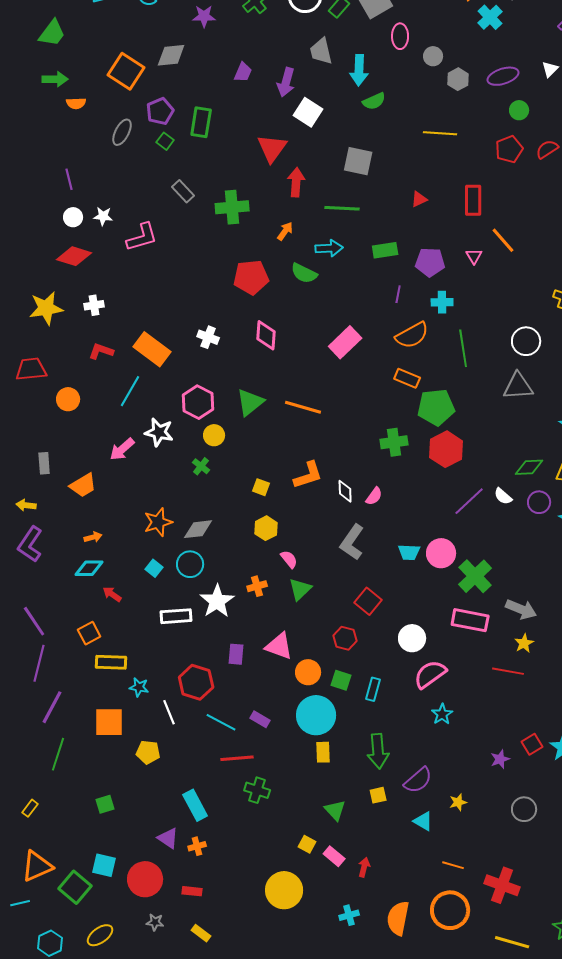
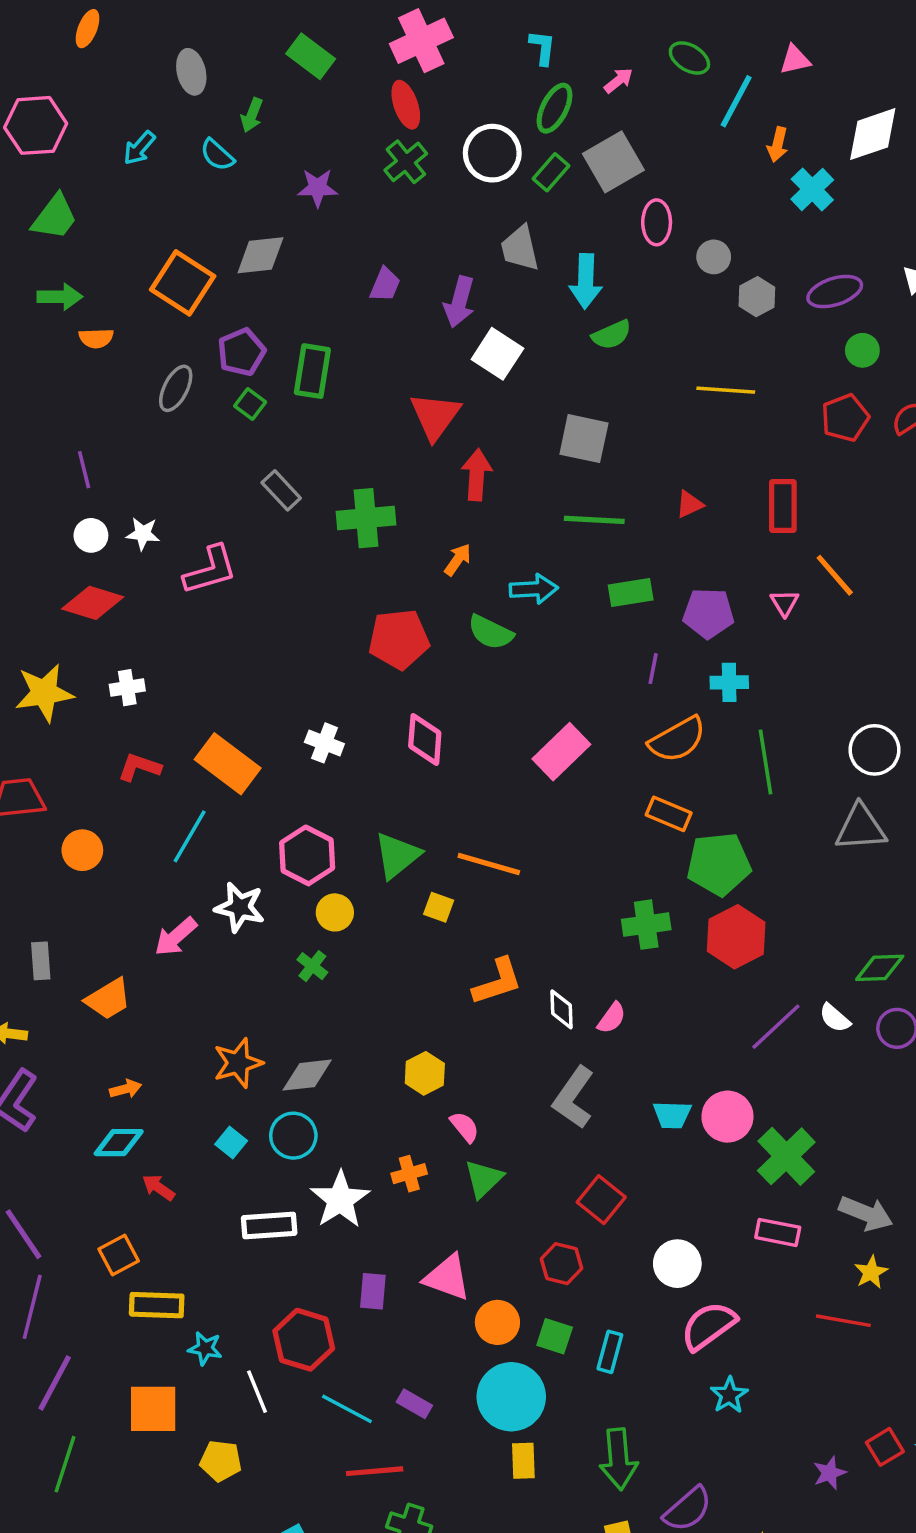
green line: (342, 208) -> (594, 520), moved
yellow square: (261, 487) -> (439, 907), moved
pink rectangle: (470, 620) -> (778, 1232), size x0.7

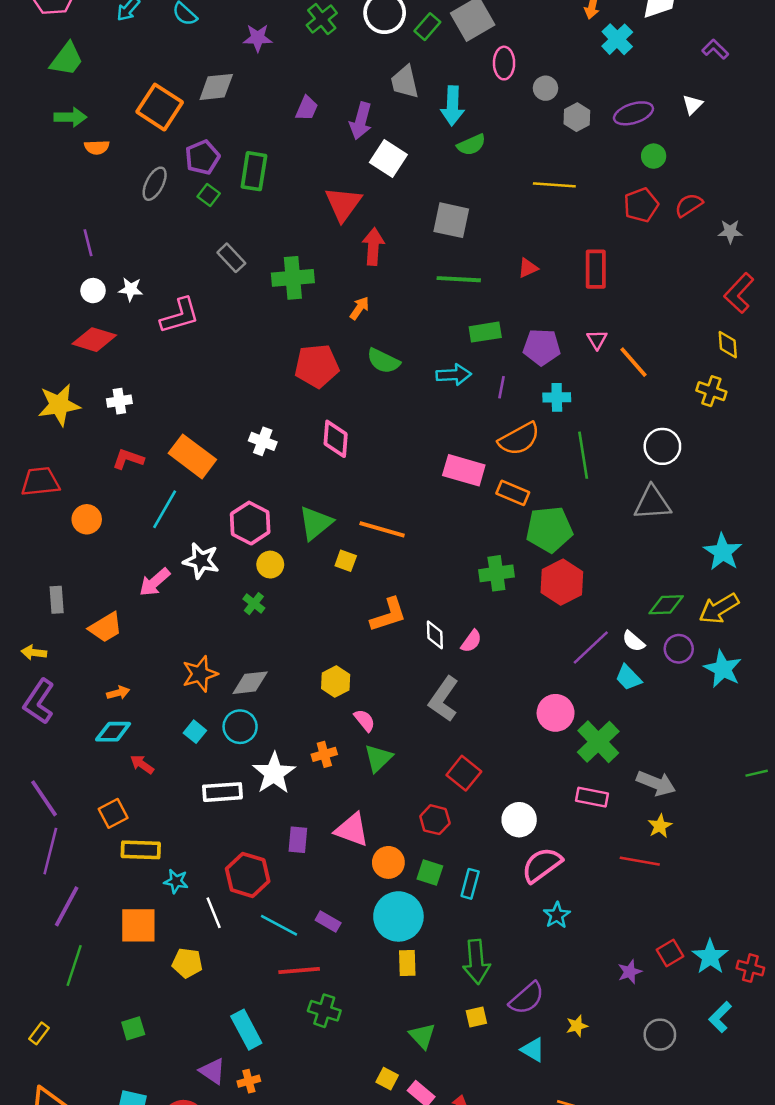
orange line: (835, 575) -> (633, 362), moved
cyan arrow: (534, 589) -> (454, 375), moved
pink rectangle: (561, 752) -> (464, 470), moved, turned 60
cyan trapezoid: (672, 1115) -> (628, 678), moved, turned 44

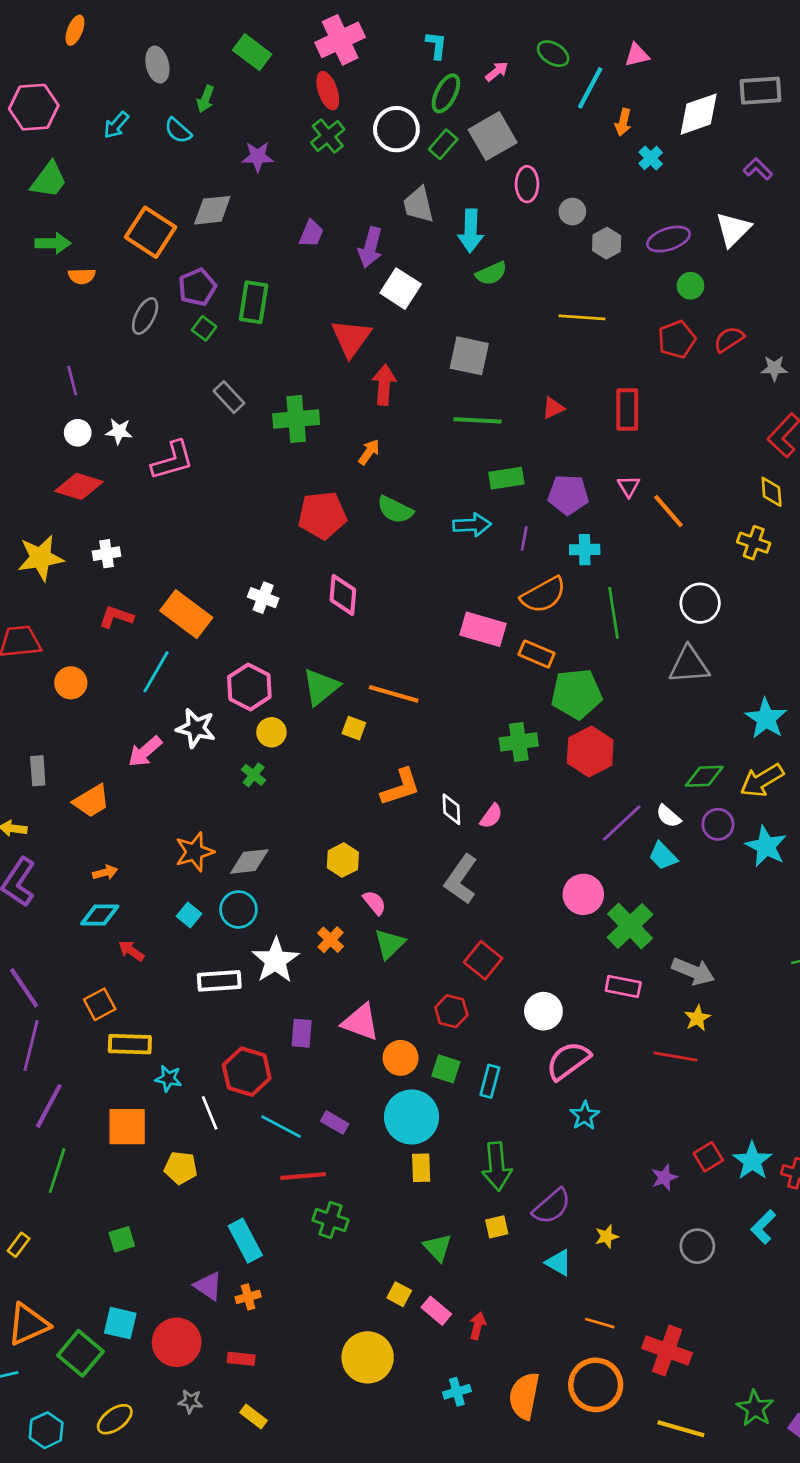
cyan cross: (617, 39) -> (651, 158), size x0.7
white triangle: (693, 105) -> (733, 229), size x1.6
orange cross: (324, 754) -> (330, 940), turned -30

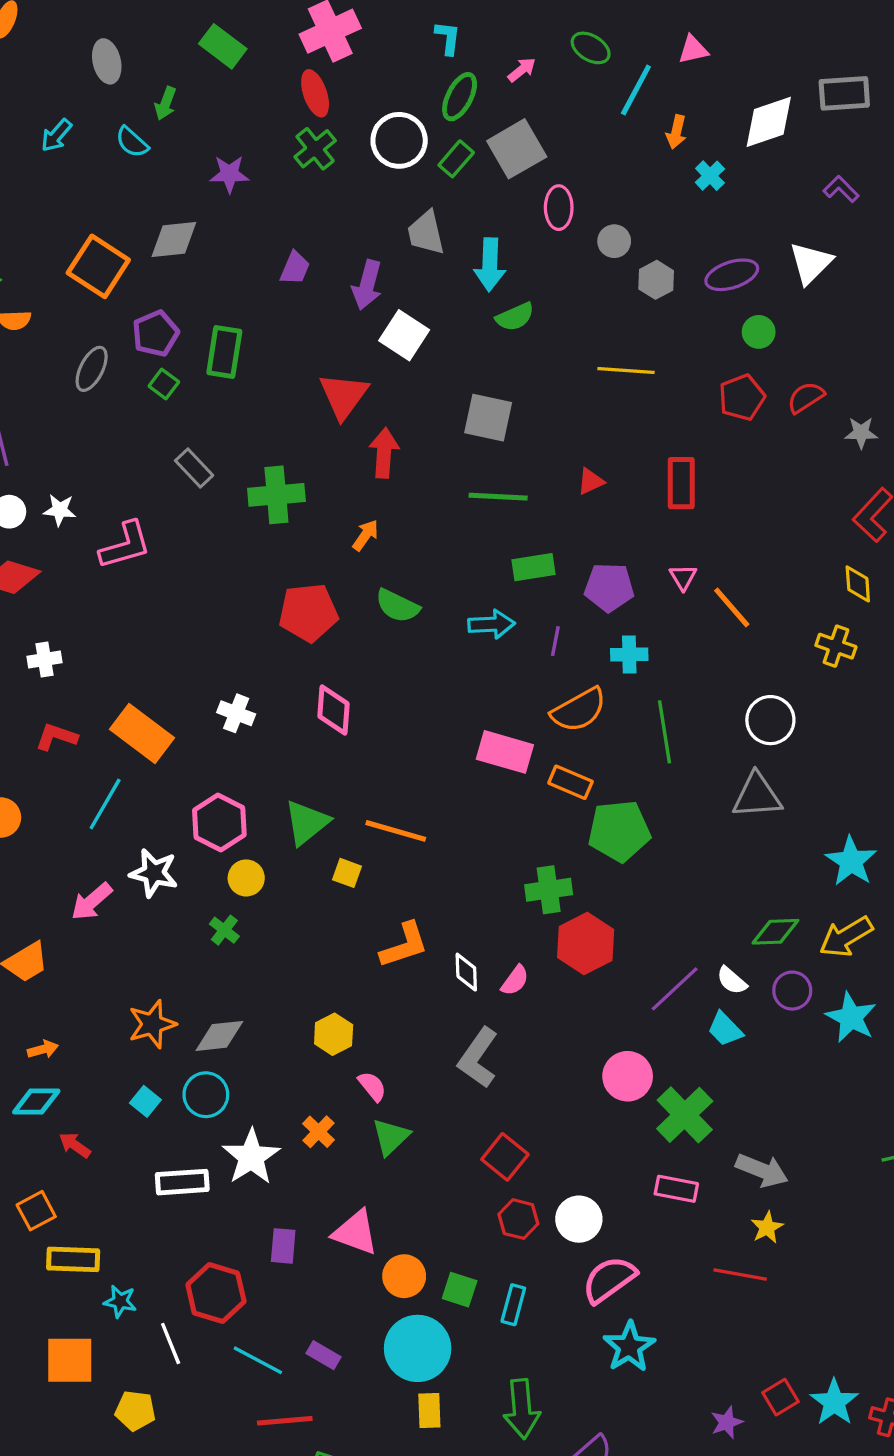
red hexagon: (590, 752) -> (586, 944), moved
red hexagon: (451, 1011) -> (518, 1219), moved
cyan star: (585, 1116) -> (629, 1347), size x1.4

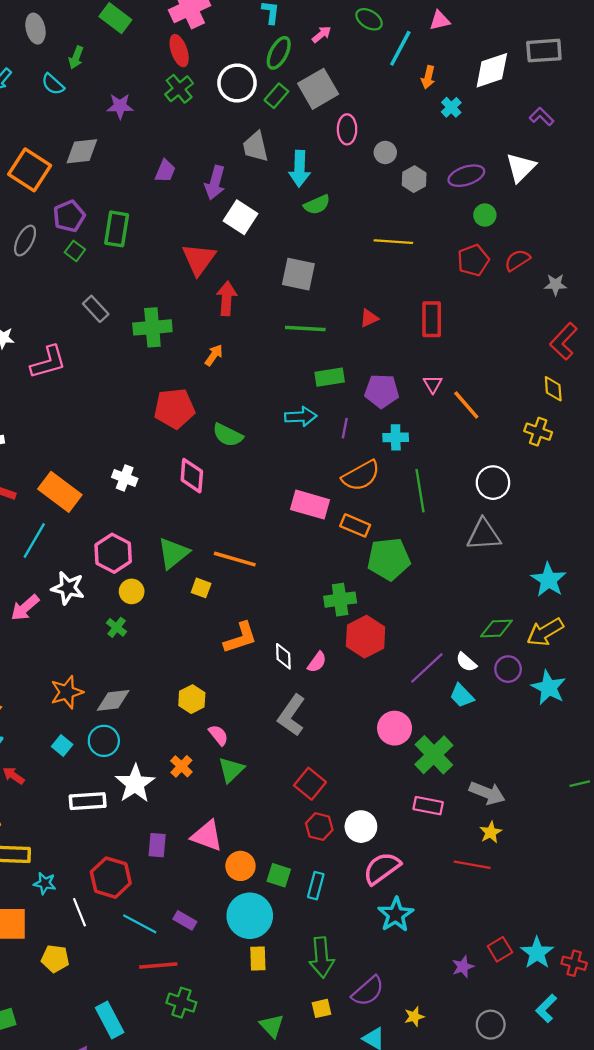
green semicircle: (397, 606) -> (228, 435), moved

